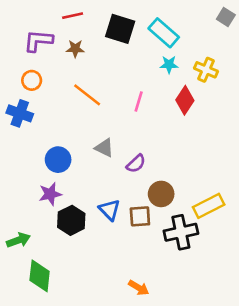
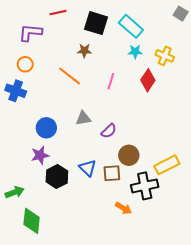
brown star: (75, 49) -> (84, 51), moved
gray triangle: (104, 148) -> (83, 118), turned -35
orange arrow: (139, 288) -> (124, 208), moved

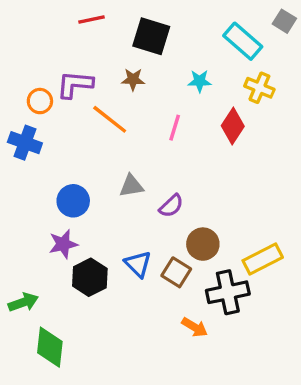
cyan rectangle: (131, 26) -> (243, 41), moved
purple L-shape: (30, 33) -> (75, 84), moved
cyan star: (135, 52) -> (200, 81), moved
brown square: (112, 173) -> (176, 272), turned 36

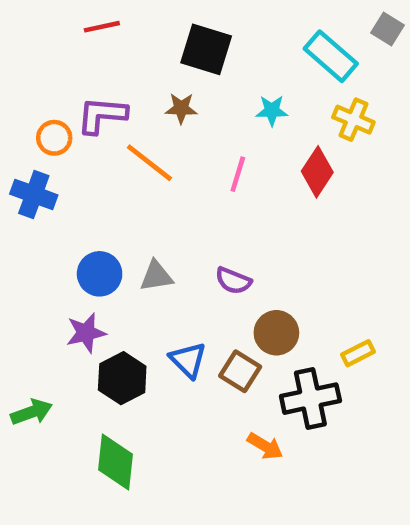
red line: (91, 20) -> (102, 27), moved
gray triangle: (131, 186) -> (156, 276), moved
purple semicircle: (171, 206) -> (233, 281), turned 65
yellow rectangle: (263, 259) -> (358, 353), size x0.6
green diamond: (50, 347) -> (115, 462), moved

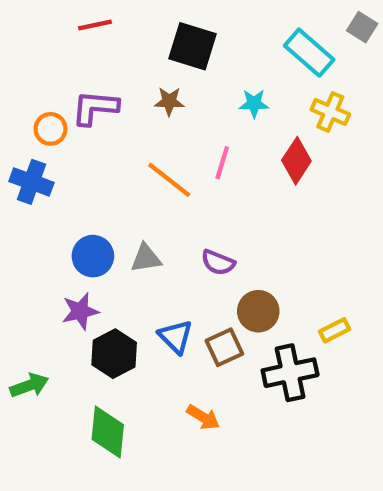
orange line: (149, 163) -> (169, 180), moved
brown square: (240, 371) -> (224, 347), turned 33
orange arrow: (265, 446) -> (203, 417), moved

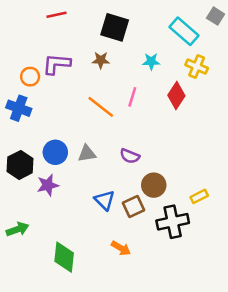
black hexagon: (114, 354) -> (20, 165), moved

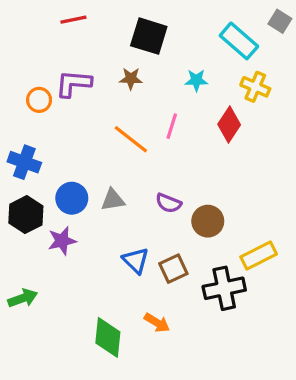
blue cross: (19, 108) -> (24, 162), moved
brown circle: (154, 185) -> (208, 221), moved
yellow rectangle: (199, 196) -> (259, 256), size x1.5
green diamond: (64, 257) -> (108, 337), moved

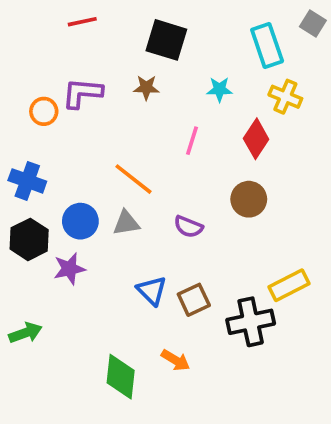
cyan rectangle: (239, 41) -> (267, 45), turned 30
orange line: (131, 139) -> (133, 179), moved
brown circle: (208, 221) -> (249, 199), moved

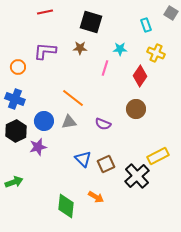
cyan rectangle: (267, 45) -> (146, 25), size x0.6
orange circle: (44, 111) -> (18, 67), moved
pink line: (192, 141) -> (105, 68), moved
black cross: (251, 322) -> (137, 176), turned -30

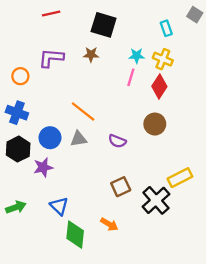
yellow cross: (156, 53) -> (163, 59), moved
pink line: (105, 68) -> (131, 77), moved
blue triangle: (83, 159) -> (59, 206), moved

